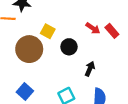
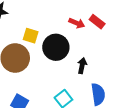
black circle: (69, 47) -> (56, 47), size x1.5

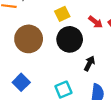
yellow square: (31, 36) -> (62, 14), moved, turned 32

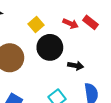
black arrow: (89, 63) -> (76, 66), turned 88

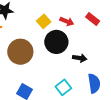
red arrow: (71, 24) -> (67, 21), moved

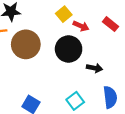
yellow square: (44, 21) -> (64, 14), moved
brown circle: (20, 52) -> (26, 44), moved

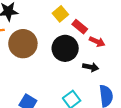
red rectangle: (110, 24) -> (80, 27), moved
red arrow: (81, 26) -> (97, 42), moved

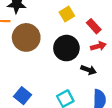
red rectangle: (80, 27) -> (94, 26), moved
red arrow: (97, 42) -> (98, 46), turned -48

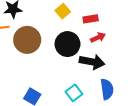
red rectangle: (94, 26) -> (91, 19), turned -48
black arrow: (89, 70) -> (92, 62), size x1.6

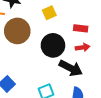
yellow square: (63, 11) -> (49, 13), moved

